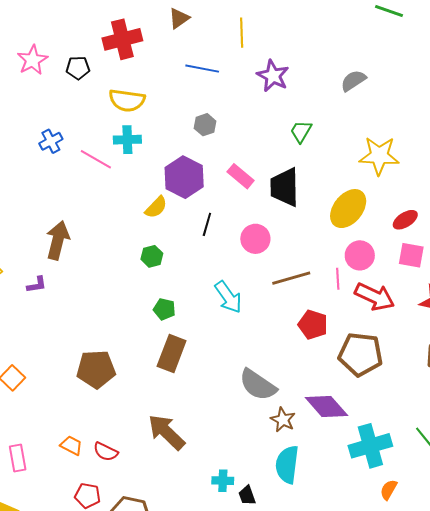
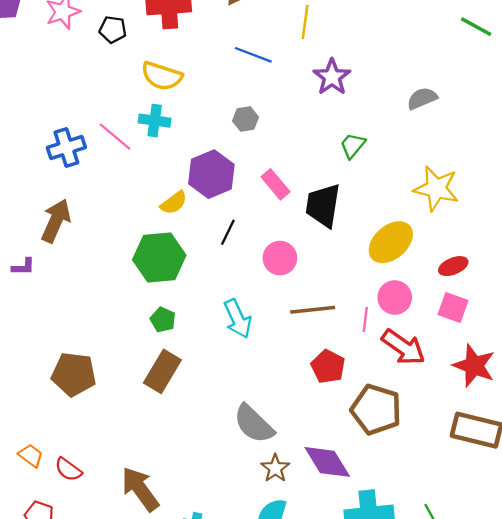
blue cross: (51, 141) -> (66, 148), moved, size x1.4
green hexagon: (152, 256) -> (159, 257), size x2.0
brown arrow: (166, 432) -> (140, 489), moved

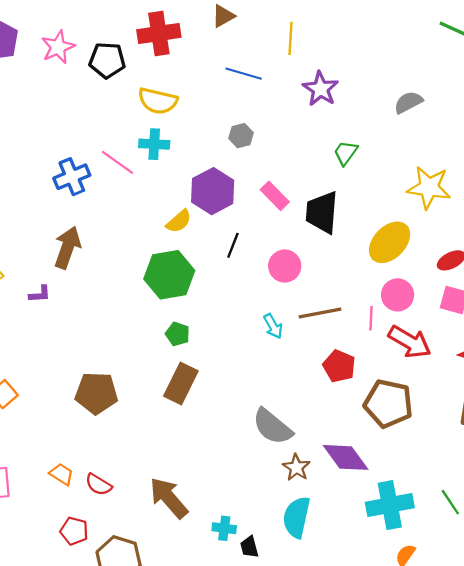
black pentagon: (113, 29) -> (107, 60), size x1.4
cyan arrow: (238, 319) -> (273, 326), moved, size x0.7

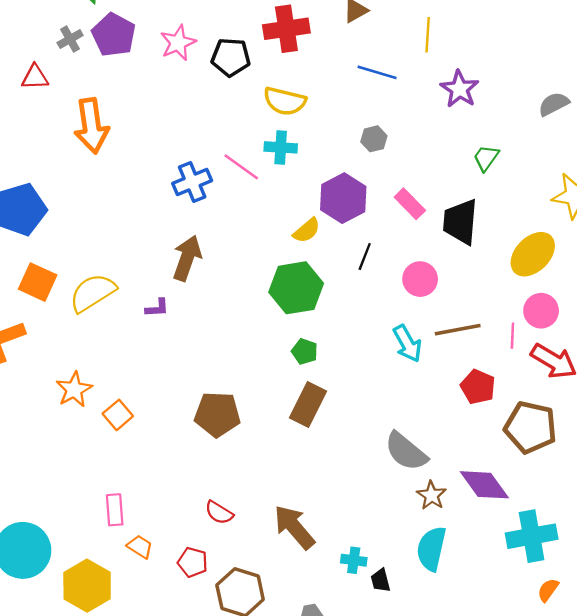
cyan arrow: (273, 326) -> (407, 344), size x1.4
orange trapezoid: (62, 474) -> (140, 547), moved

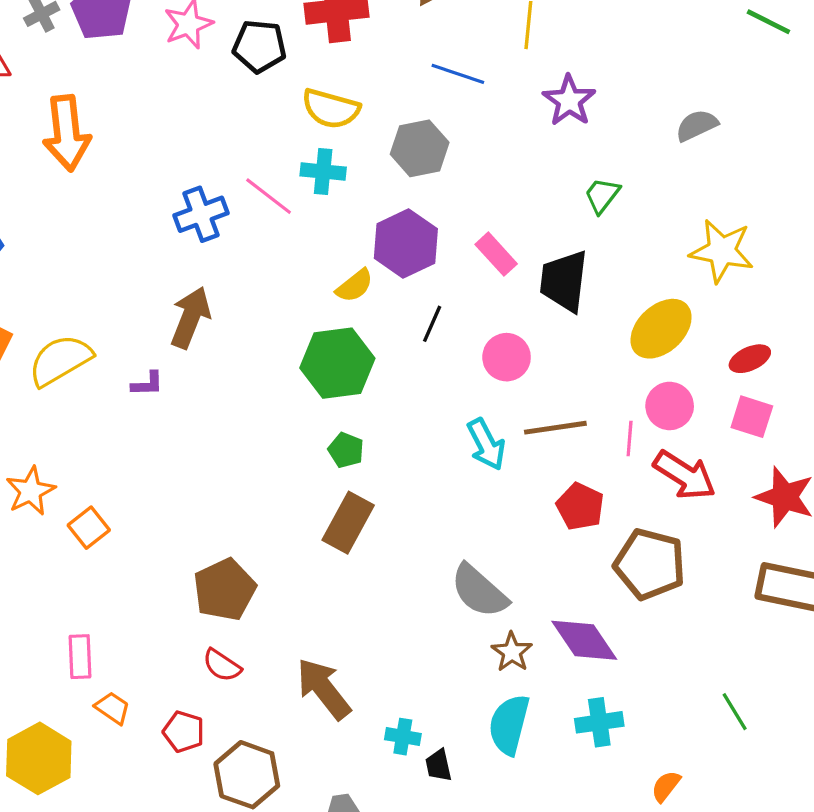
gray hexagon: (374, 139) -> (420, 148), moved, size x1.6
brown pentagon: (217, 414) -> (225, 590), moved, turned -30
cyan cross: (532, 536) -> (599, 722), moved, size x0.7

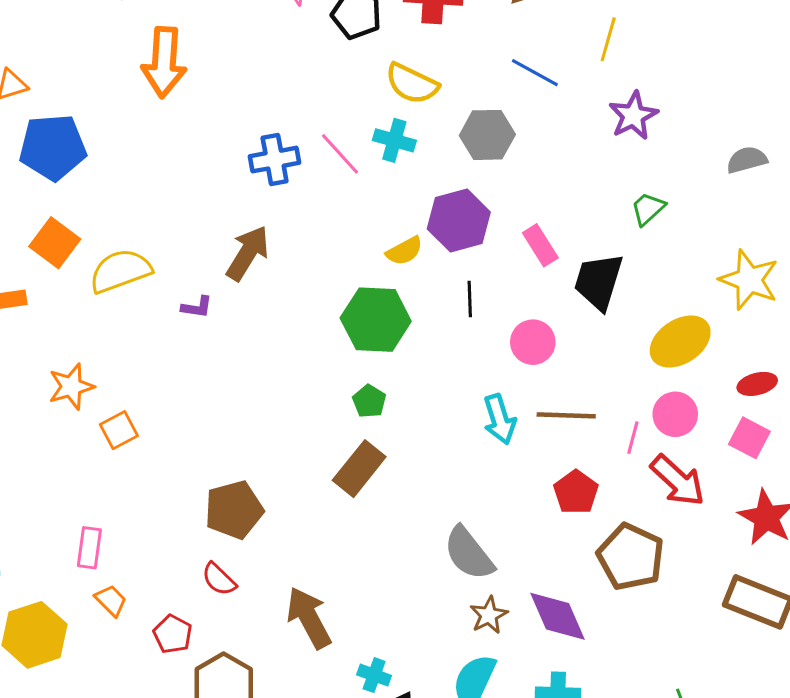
black line: (432, 324) -> (470, 299), turned -36

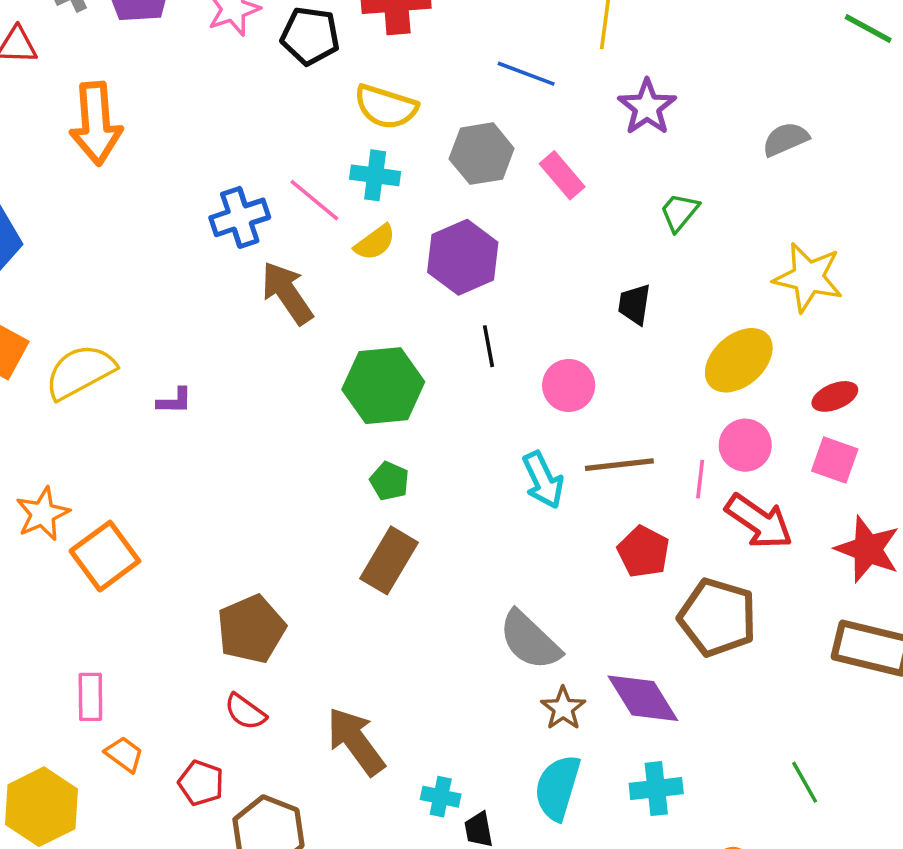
pink rectangle: (540, 245) -> (562, 175), moved
yellow semicircle: (404, 251) -> (375, 242), moved
brown arrow: (248, 253) -> (287, 293), moved, turned -58
black trapezoid: (599, 281) -> (634, 304), size x0.6
orange square: (119, 430) -> (105, 556), size x1.5

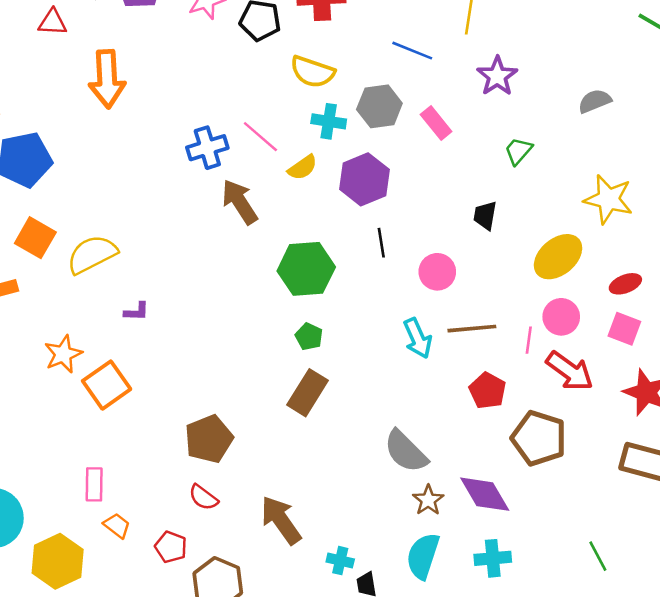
cyan cross: (375, 175) -> (329, 121), moved
purple L-shape: (175, 401) -> (137, 312), moved

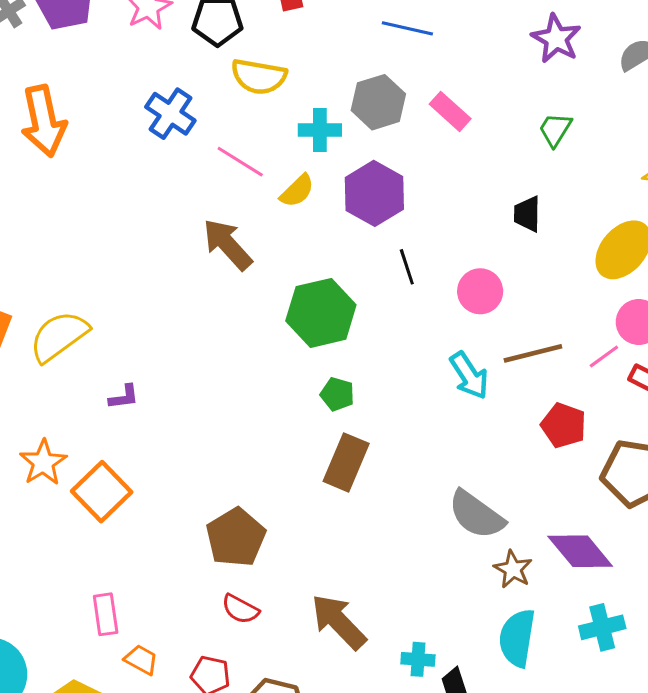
yellow semicircle: (312, 72) -> (259, 77), moved
purple star: (497, 76) -> (556, 39), moved
blue cross: (207, 148) -> (170, 114), moved, turned -30
pink line: (529, 340) -> (604, 356), turned 55

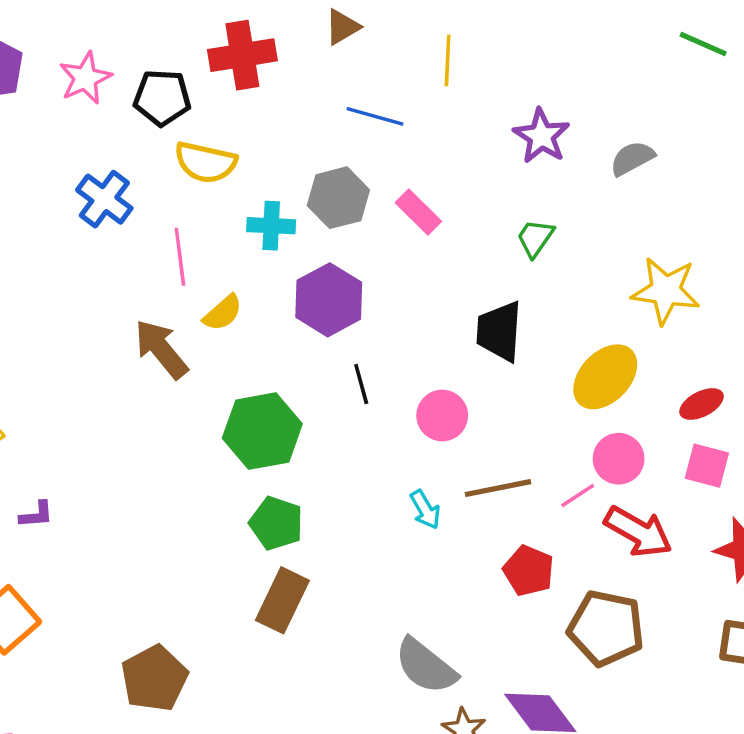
pink line: (240, 162) -> (180, 257), turned 48
yellow semicircle: (297, 191) -> (223, 313), moved
black trapezoid: (527, 214) -> (499, 331), size x1.5
cyan arrow: (469, 375) -> (425, 509), size x0.7
green pentagon: (337, 394) -> (276, 523), size x1.4

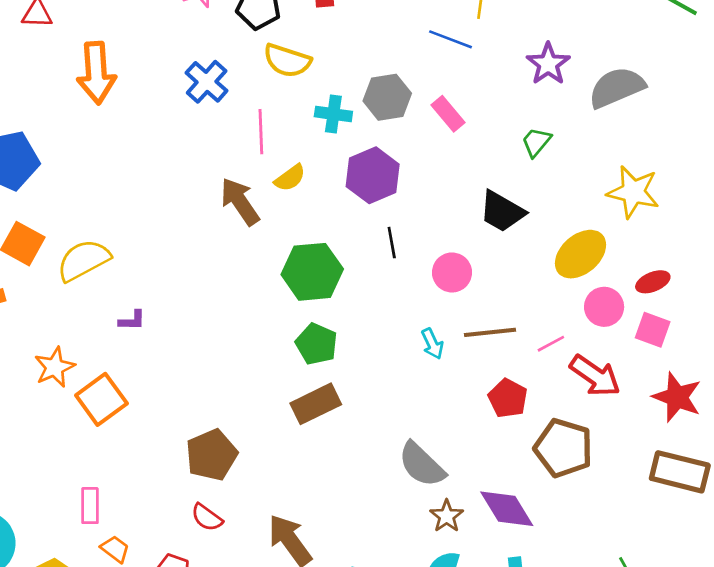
blue line: (375, 116) -> (450, 39), moved
gray semicircle: (632, 158) -> (617, 87), size x1.6
black trapezoid: (499, 331) -> (502, 212), turned -69
pink circle: (619, 459) -> (604, 307), moved
brown rectangle: (282, 600) -> (316, 404), turned 33

